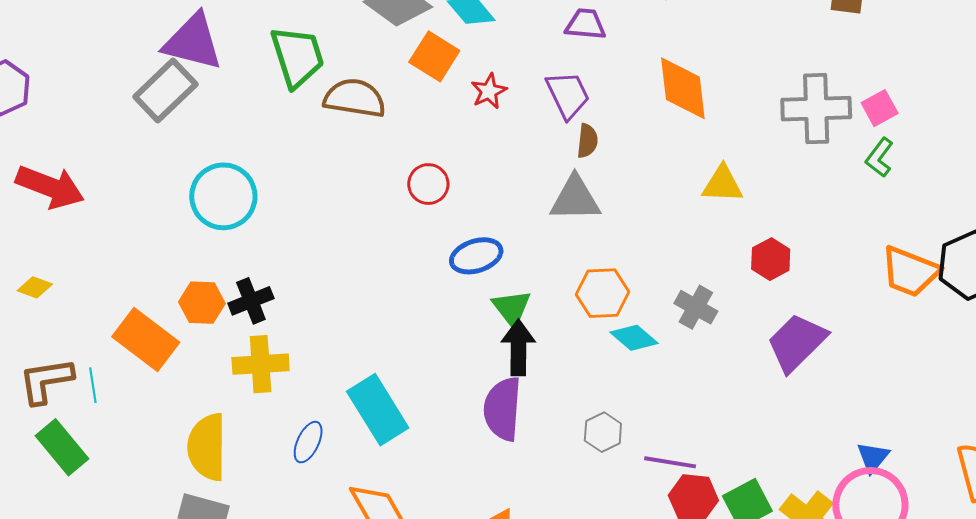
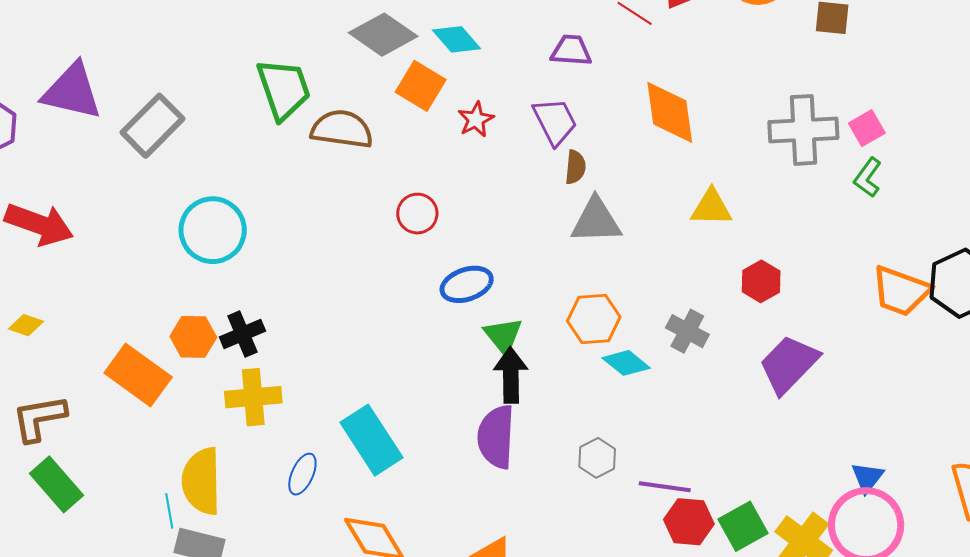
purple triangle: (193, 42) -> (72, 91), moved
gray triangle: (575, 199) -> (596, 221), moved
cyan line: (93, 385) -> (169, 511), moved

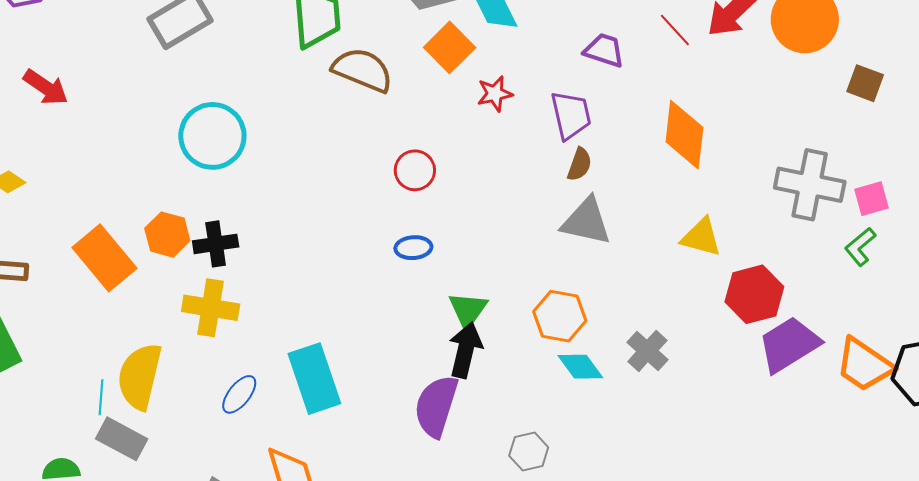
red arrow: (39, 224) -> (46, 87), size x0.7
red hexagon: (761, 281) -> (754, 294), moved, size x1.4
blue ellipse: (467, 284) -> (413, 248), moved, size x0.7
purple trapezoid: (789, 364) -> (789, 344), moved

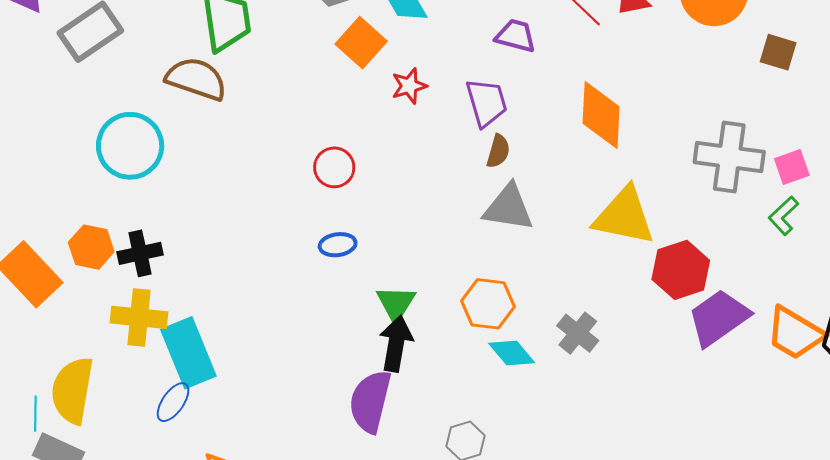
brown semicircle: (363, 70) -> (196, 79), moved
yellow triangle: (701, 237) -> (624, 216), size x1.5
cyan rectangle: (314, 379) -> (188, 353), moved

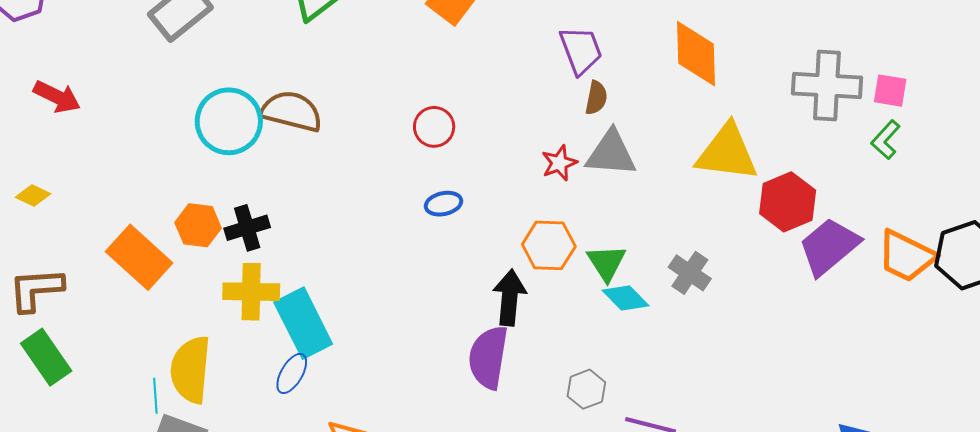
brown semicircle: (196, 79) -> (292, 111), moved
red star: (409, 86) -> (559, 163), moved
pink square: (792, 167) -> (890, 91), turned 33
green triangle: (396, 303) -> (606, 263), moved
orange hexagon: (488, 304) -> (549, 245), moved

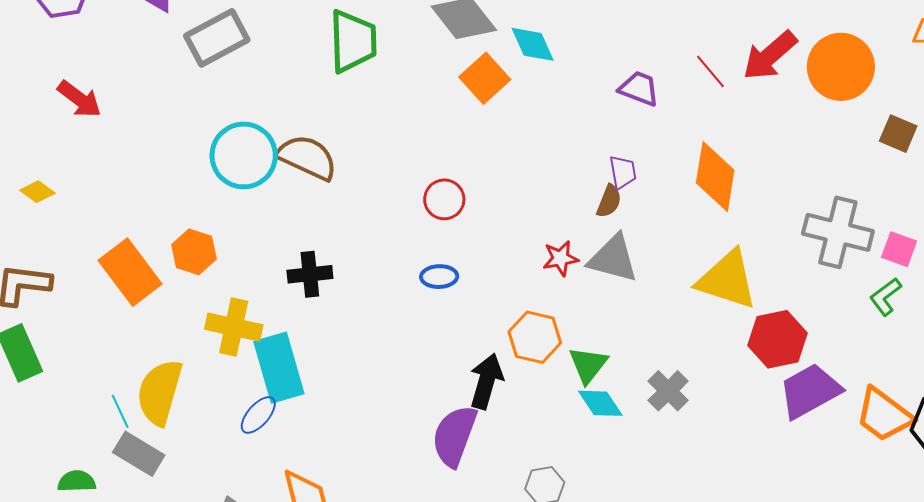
purple trapezoid: (581, 50) -> (623, 172), moved, size x0.7
black cross: (247, 228) -> (310, 274), moved
cyan line: (155, 396) -> (120, 411), turned -32

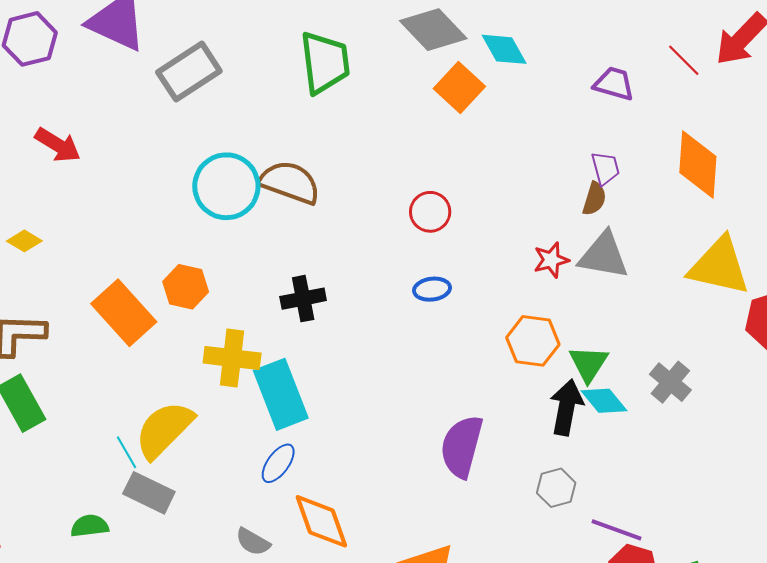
black arrow: (486, 381) -> (566, 407), moved
yellow semicircle: (160, 392) -> (164, 430), turned 34
blue ellipse: (258, 415) -> (278, 463), moved

